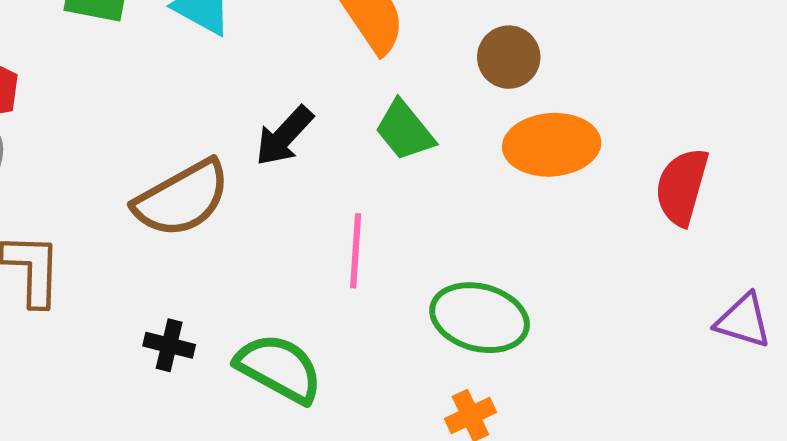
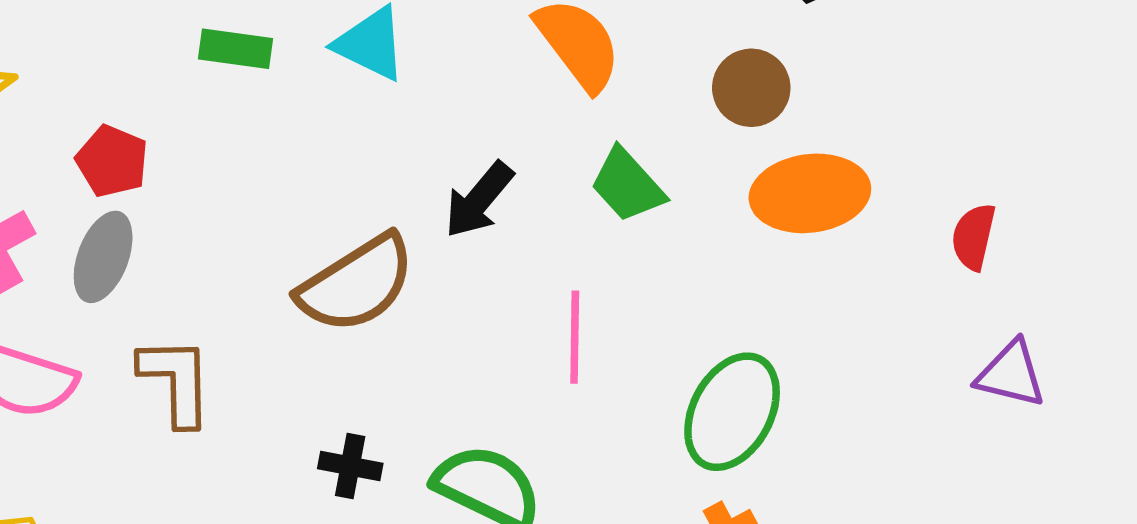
red semicircle: (682, 187) -> (974, 237), size x0.7
green ellipse: (480, 318) -> (732, 412), turned -74
purple triangle: (743, 321) -> (1011, 374), moved

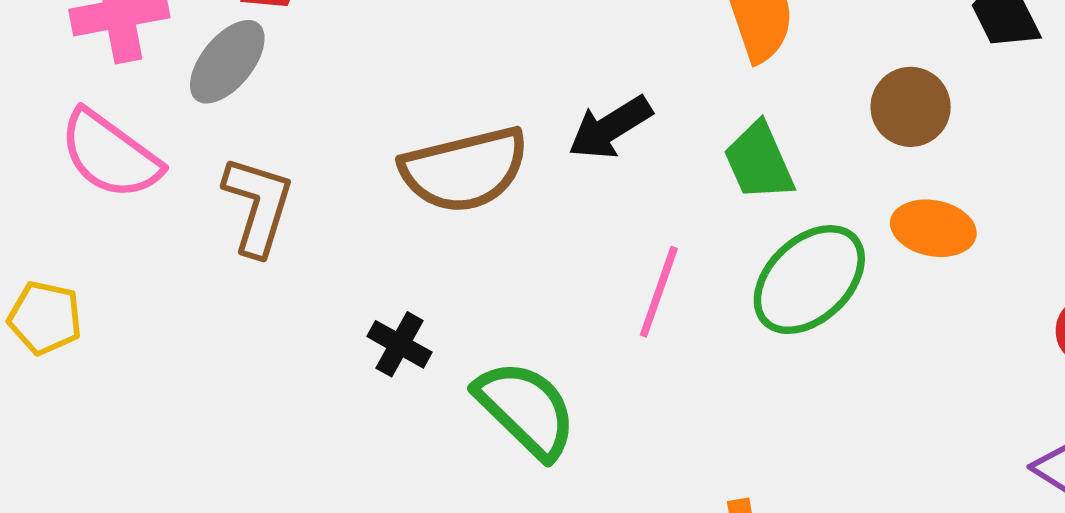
orange ellipse: (810, 193) -> (933, 228), size x0.7
green ellipse: (732, 412) -> (809, 280), moved

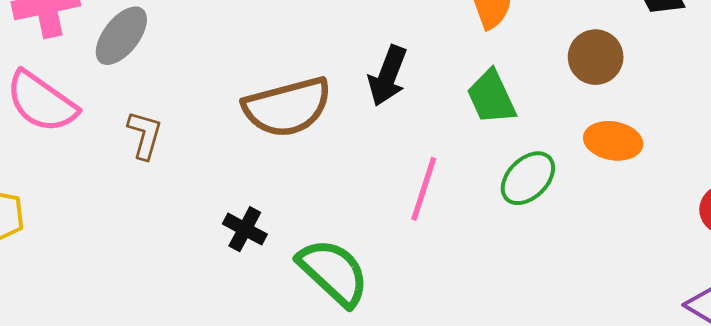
black arrow: (610, 128) -> (388, 76), turned -36
brown L-shape: (258, 206) -> (145, 135), size x0.7
green ellipse: (809, 280) -> (528, 178), size x0.7

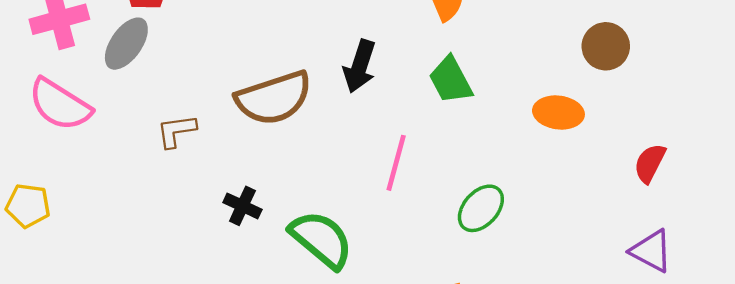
brown circle: (596, 57) -> (606, 46), moved
brown L-shape: (145, 135) -> (176, 131), moved, turned -111
green ellipse: (528, 178) -> (481, 208), moved

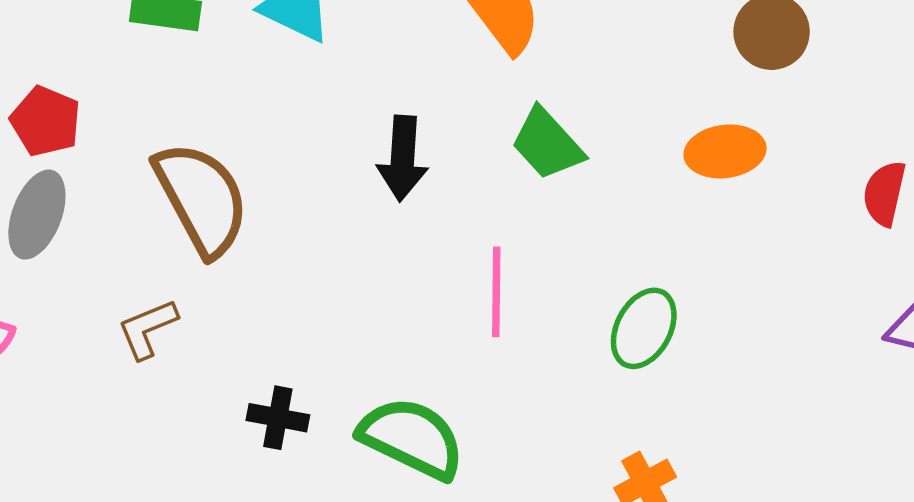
brown semicircle: (274, 98) -> (202, 199), moved, turned -86

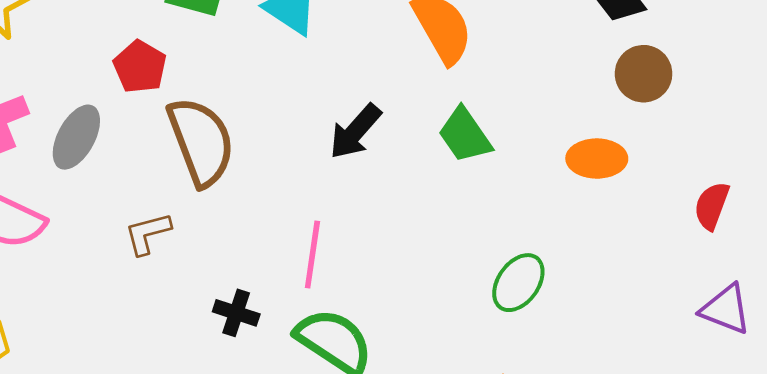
red pentagon: (46, 121) -> (140, 67), moved
black arrow: (403, 158) -> (355, 132), turned 30
pink line: (496, 292) -> (312, 255), moved

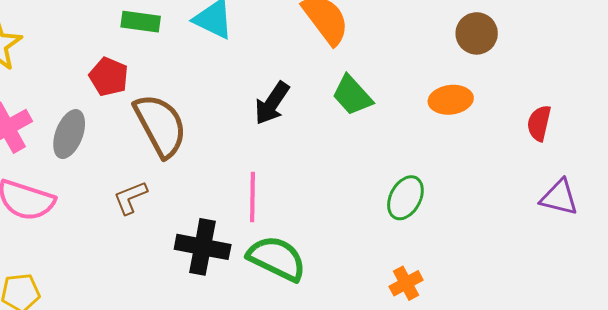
black cross: (236, 313) -> (203, 247), size x1.6

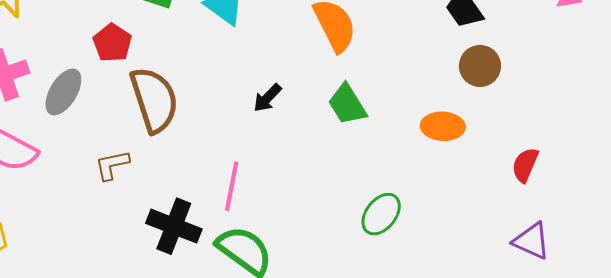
black arrow: (272, 103) -> (267, 98), size x0.7

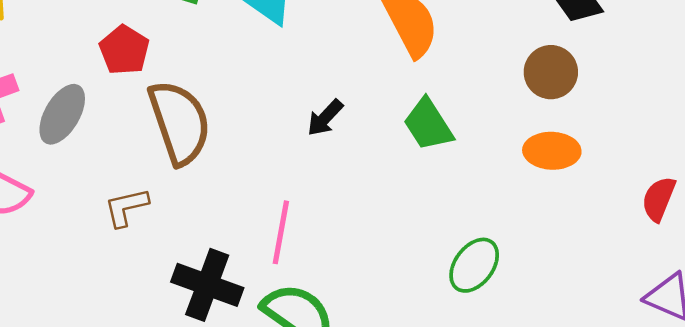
brown circle: (480, 66) -> (551, 72), moved

